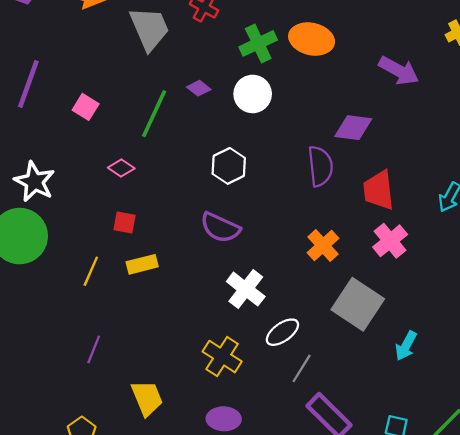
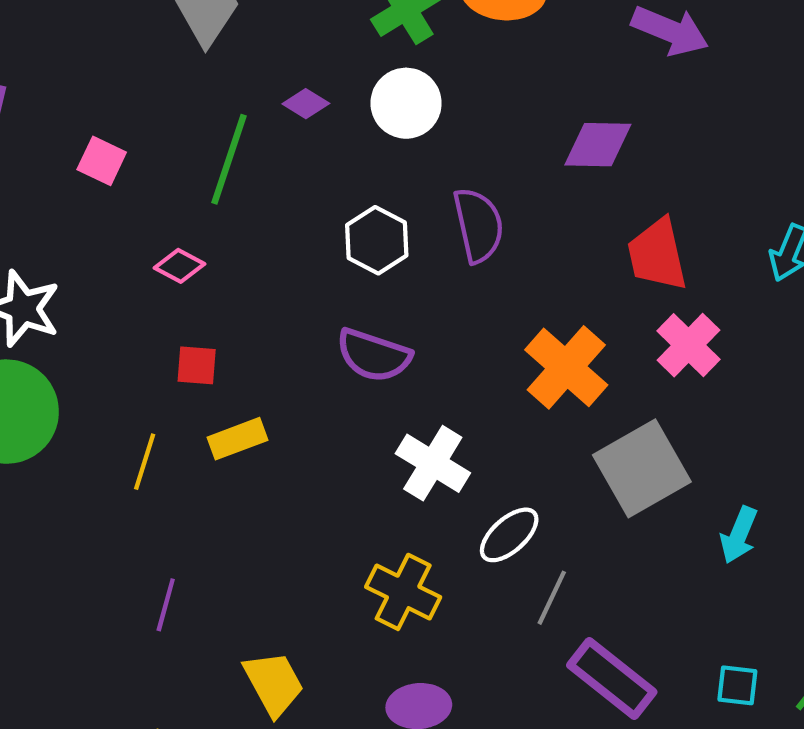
purple semicircle: (320, 166) -> (478, 225), moved
orange cross: (323, 245) -> (566, 367), size x1.4
gray square: (358, 304) -> (642, 468), turned 33

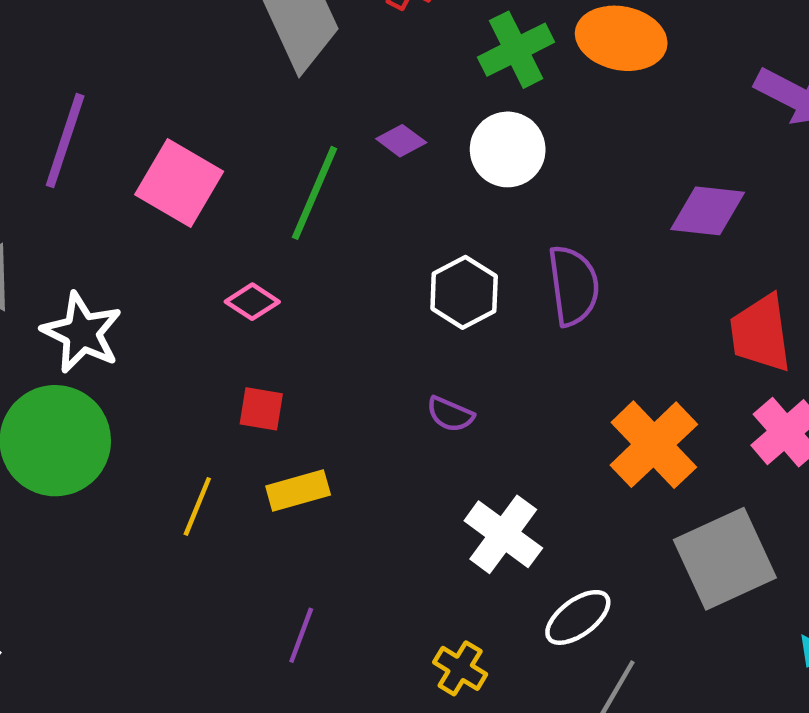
pink square: (102, 161) -> (179, 183), size x1.6
purple semicircle: (374, 355) -> (450, 414), size x0.6
yellow cross: (403, 592) -> (460, 668), size x0.7
purple line: (166, 605) -> (301, 635), moved

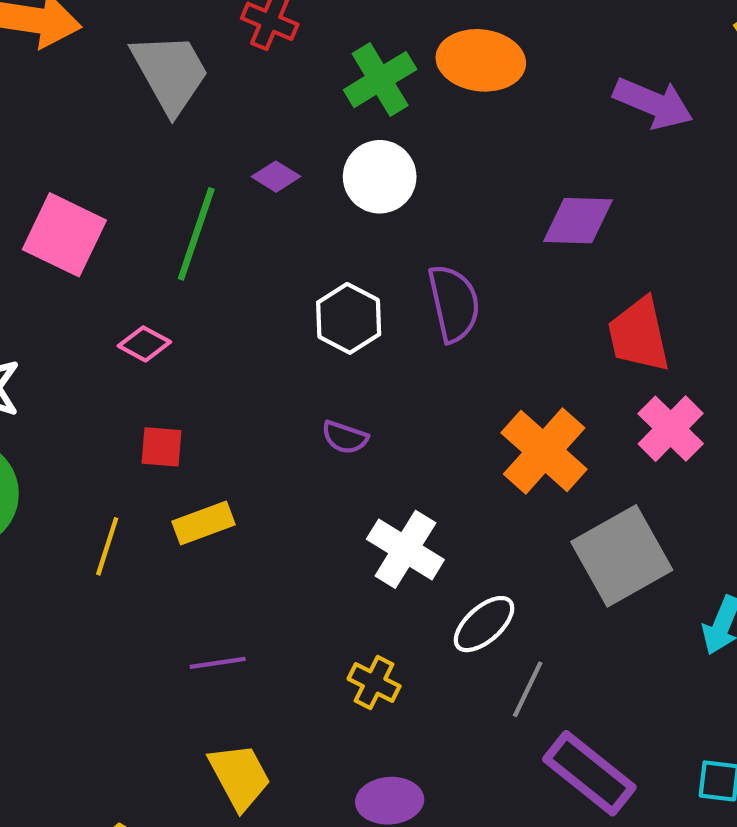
purple line: (301, 635) -> (218, 663), turned 66

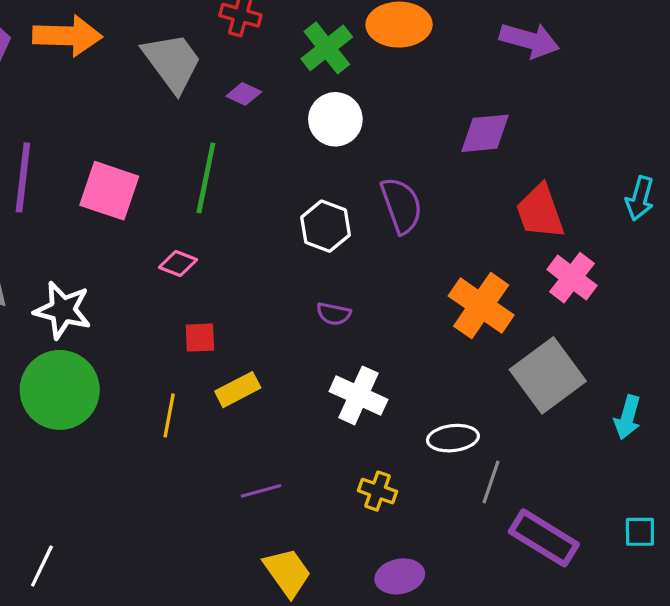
purple diamond: (276, 177) -> (244, 94), moved
white cross: (405, 549) -> (358, 395), moved
white ellipse: (484, 624) -> (453, 438), turned 42

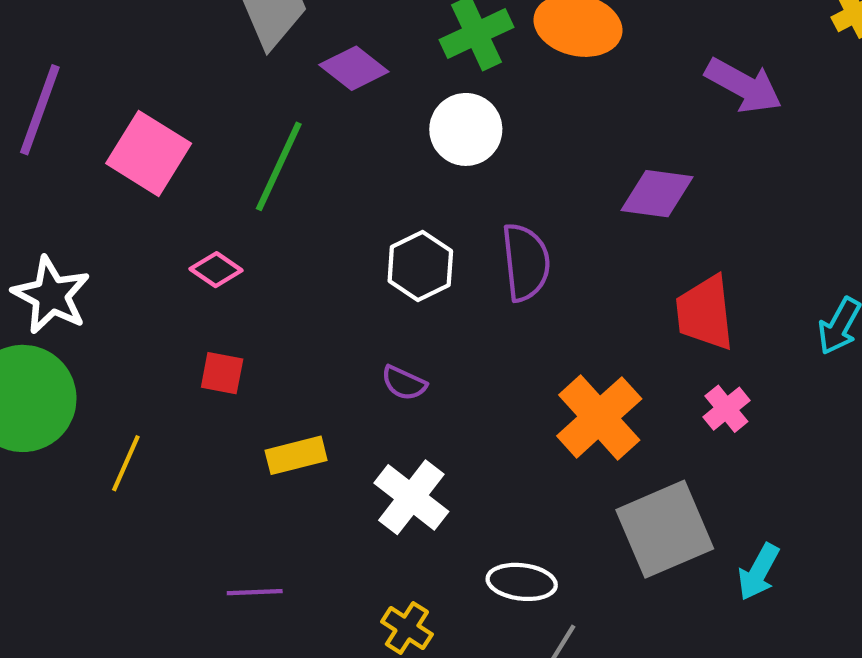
purple diamond: (244, 94) -> (354, 68), size x1.4
pink cross: (572, 278) -> (726, 409), size x0.7
yellow rectangle: (238, 390) -> (296, 455), moved
yellow line: (169, 415) -> (126, 463), moved
cyan arrow: (628, 417) -> (759, 572), moved

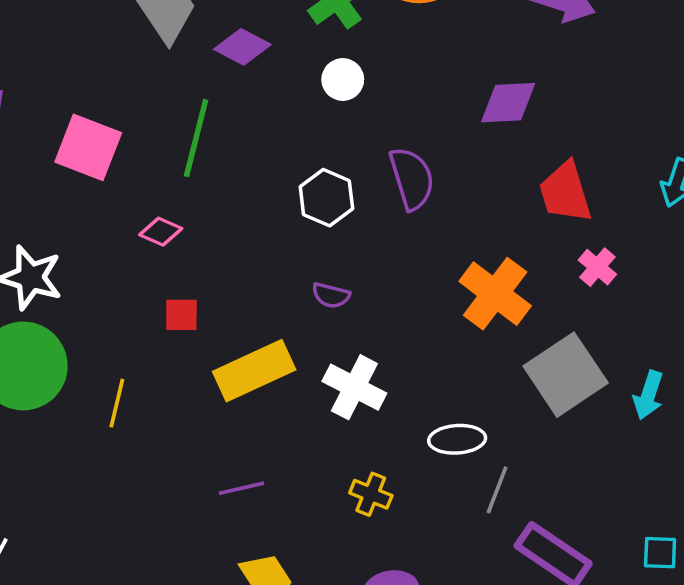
white circle: (466, 129) -> (343, 80), size x0.7
yellow rectangle: (296, 455) -> (254, 371), size x1.6

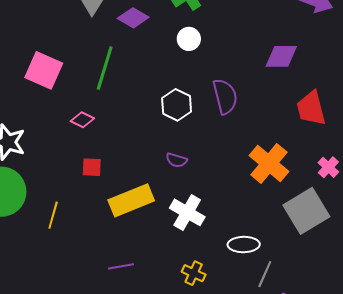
pink cross: (597, 267) -> (328, 167), moved

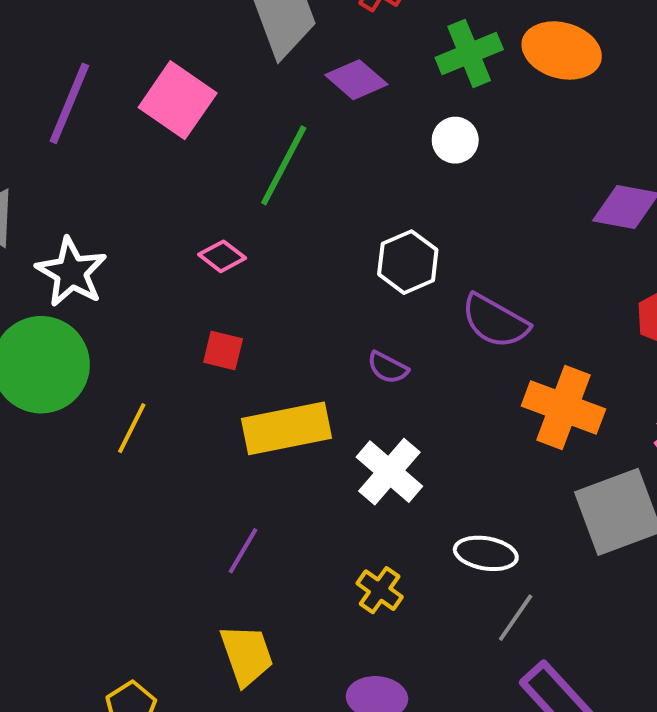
pink square: (44, 70) -> (178, 100), moved
purple semicircle: (225, 96) -> (495, 321), moved, turned 123
orange cross: (269, 163) -> (563, 407), turned -30
purple line: (121, 266) -> (243, 551), turned -60

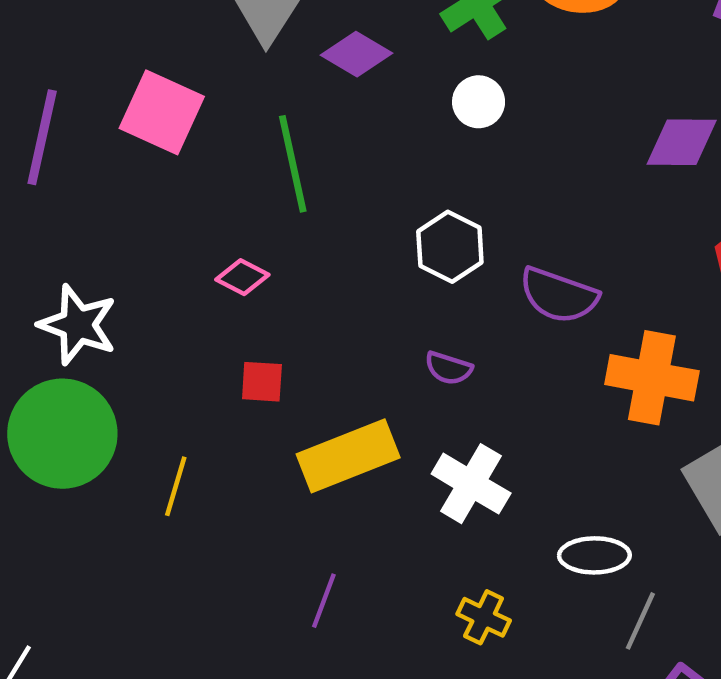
green line: (284, 165) -> (293, 164), turned -30

